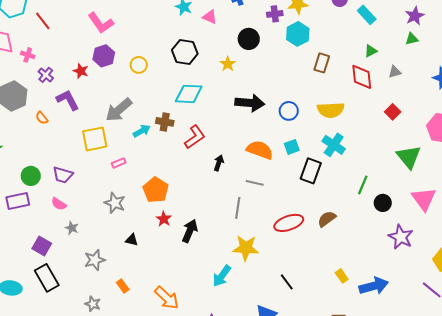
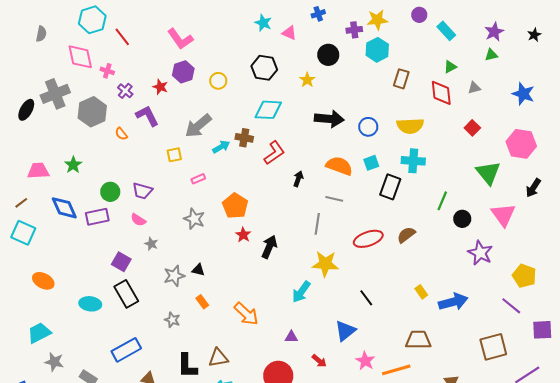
yellow square: (95, 139) -> (174, 155), size x0.6
cyan cross: (334, 145) -> (413, 161), turned -30
black triangle: (132, 240) -> (198, 270), moved

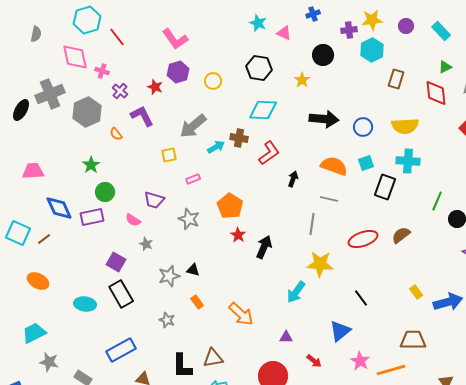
purple circle: (419, 15) -> (406, 26), moved
green star: (73, 165) -> (91, 165), moved
purple trapezoid: (142, 191) -> (154, 200), moved
brown line: (21, 203) -> (44, 239), moved

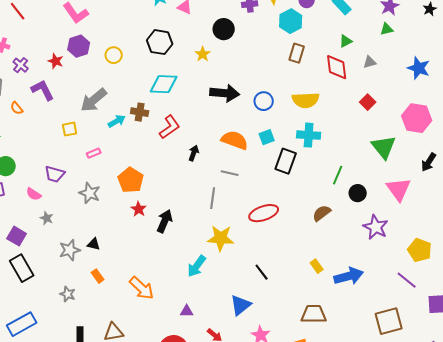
cyan hexagon: (372, 50) -> (291, 21), moved
brown semicircle: (401, 235) -> (322, 213), moved

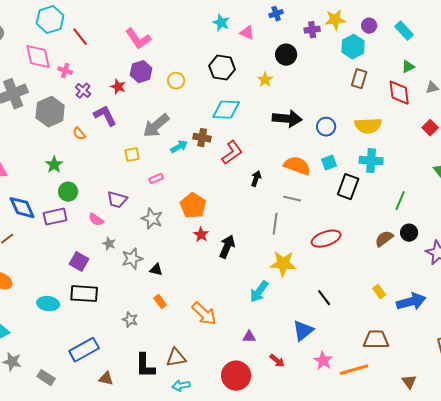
black circle: (358, 193) -> (409, 233), moved
gray star: (70, 250) -> (132, 259), moved
black rectangle: (22, 268) -> (84, 294), turned -56

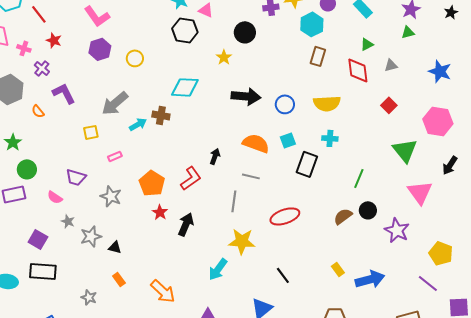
black hexagon: (222, 68) -> (185, 30), moved
red star: (118, 87) -> (54, 40), moved
red L-shape: (232, 153) -> (191, 178), moved
cyan cross: (371, 161) -> (330, 138), size x0.7

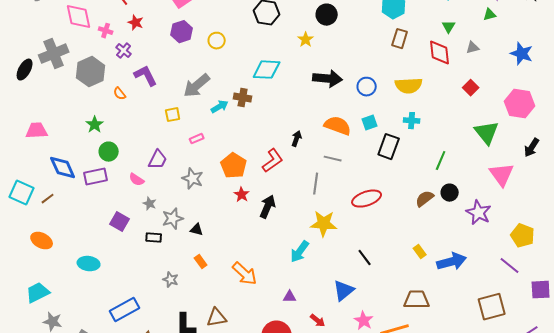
green triangle: (367, 44) -> (449, 27), turned -32
purple trapezoid: (76, 177) -> (158, 160), turned -80
black rectangle: (43, 271) -> (154, 238), moved, size x0.6

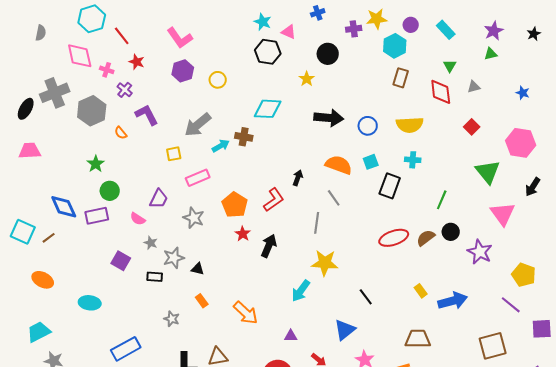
blue star: (522, 54) -> (523, 93), size x0.6
pink trapezoid: (37, 131) -> (30, 151), moved
pink rectangle: (197, 139) -> (198, 178), size x1.6
gray line: (333, 159) -> (334, 198), turned 42
red ellipse: (367, 199) -> (394, 238), moved

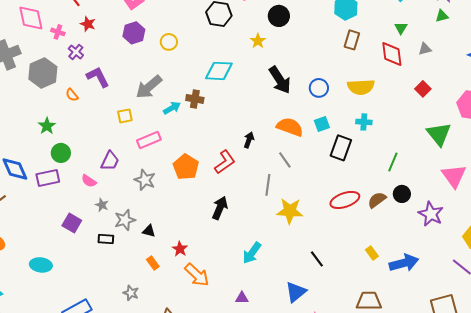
black arrow: (329, 118) -> (280, 80), turned 52
red star: (243, 234) -> (180, 249), moved
yellow star: (325, 263) -> (290, 211), moved
gray star: (172, 319) -> (131, 293), moved

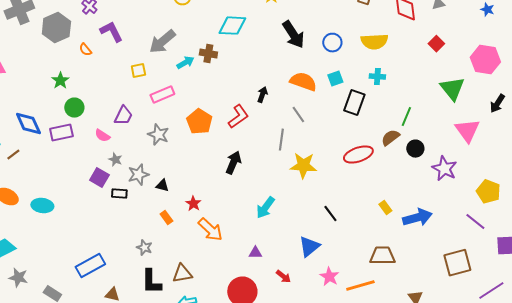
brown semicircle: (377, 200) -> (390, 138), moved
purple square: (72, 223) -> (99, 178), moved
cyan ellipse: (41, 265) -> (42, 206), moved

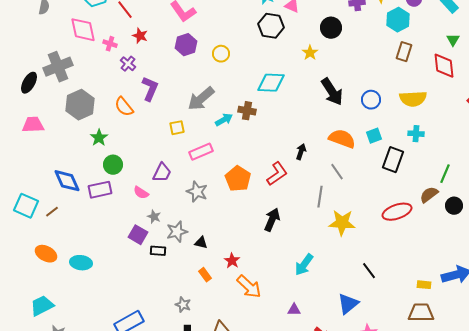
gray hexagon: (56, 28) -> (80, 105), moved
purple L-shape: (111, 32) -> (150, 89), turned 50
orange semicircle: (85, 50) -> (124, 107), size x1.5
yellow rectangle: (385, 208) -> (424, 285), moved, turned -48

